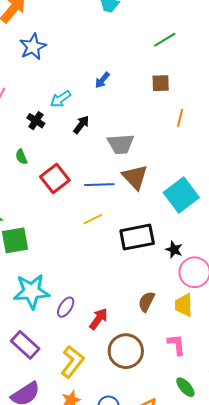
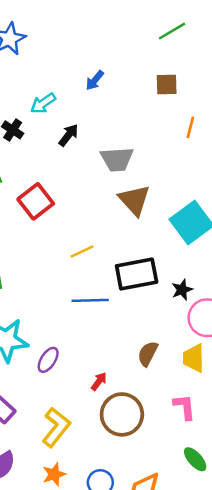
blue line: (99, 185) -> (90, 300), moved
black star: (174, 250) -> (182, 290), turned 30
red arrow: (99, 319) -> (99, 381), moved, size x0.7

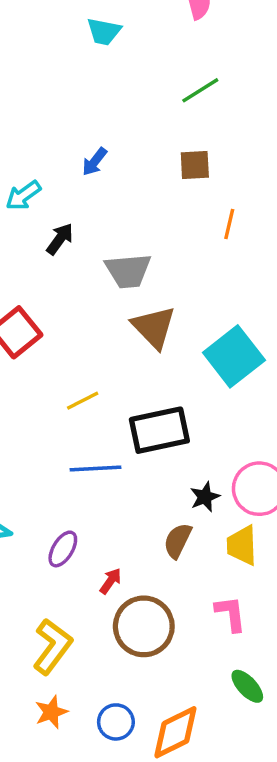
black star: (182, 290) -> (205, 497), moved
purple ellipse: (48, 360) -> (63, 549), moved

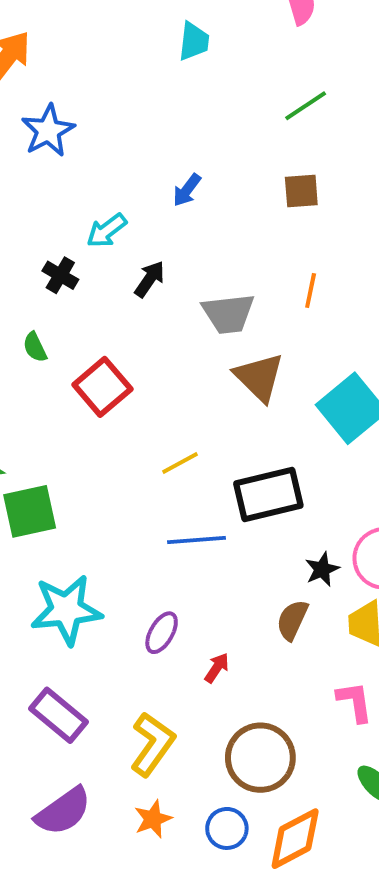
cyan trapezoid: (104, 32) -> (194, 41), turned -93
orange line: (229, 224) -> (311, 291), moved
brown circle: (144, 626) -> (260, 758), moved

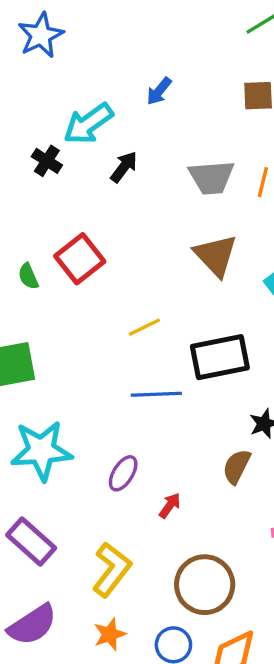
cyan arrow: (107, 231) -> (88, 124), size x1.4
gray trapezoid: (228, 314) -> (211, 177), moved
green semicircle: (35, 347) -> (28, 276), moved

